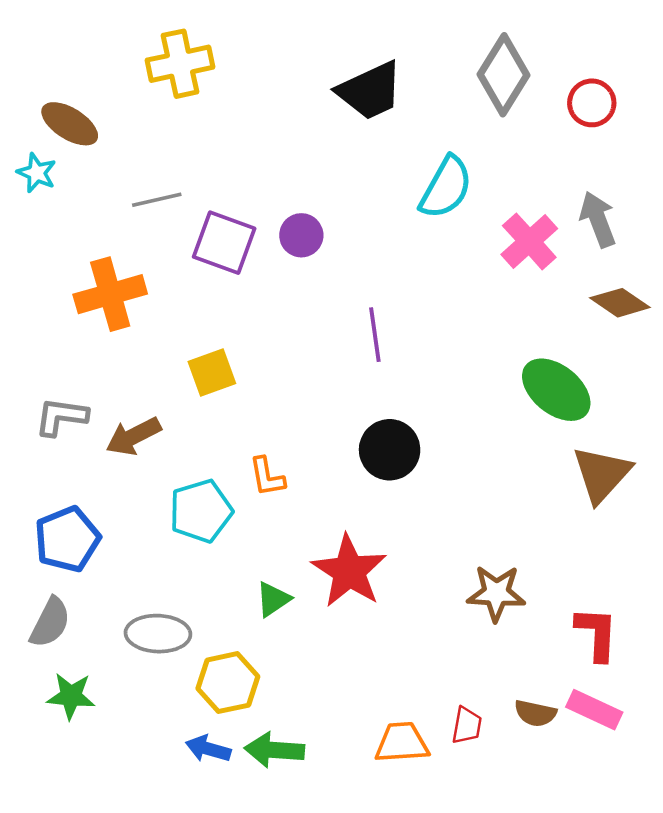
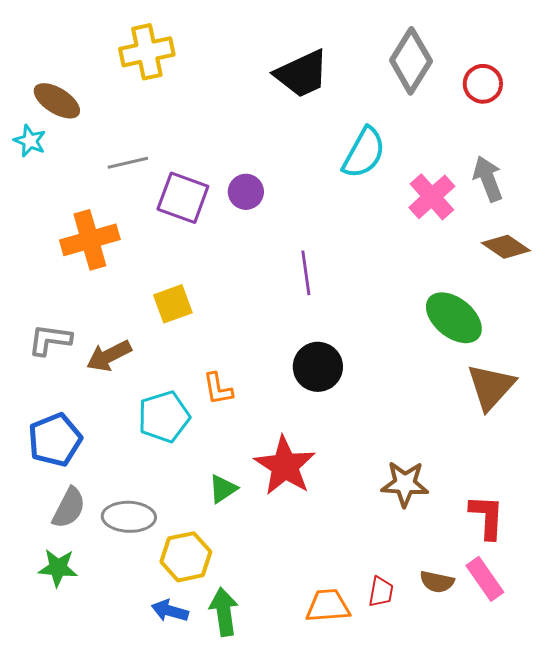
gray semicircle: (50, 623) -> (69, 508), moved
pink rectangle: (594, 710) -> (485, 579), turned 30
green arrow: (274, 750) -> (224, 612), turned 78

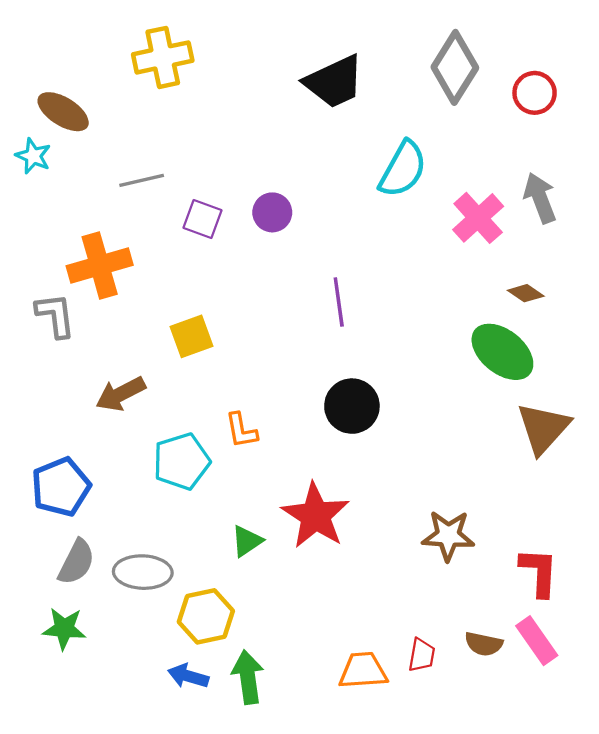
purple square: (183, 198) -> (203, 219), size x0.7
brown diamond: (506, 247) -> (526, 293), moved, size x0.7
gray L-shape: (50, 340) -> (55, 315), moved, turned 75

